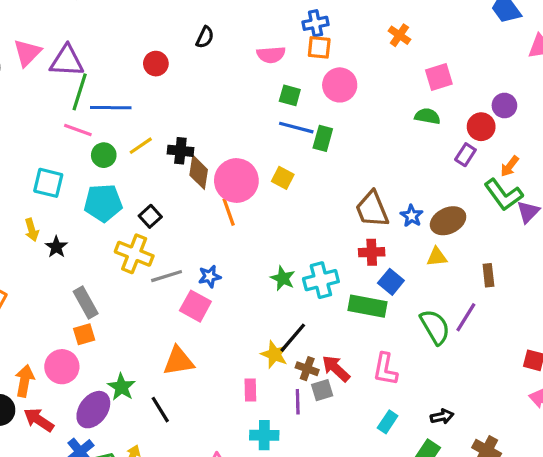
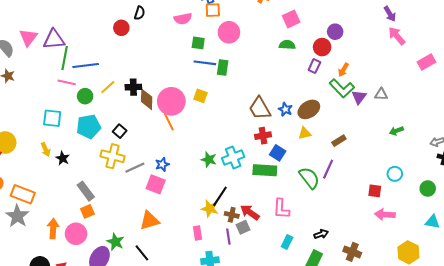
red circle: (156, 64) -> (121, 28), moved
brown rectangle: (488, 275) -> (339, 141), turned 72
orange arrow: (25, 381) -> (53, 229), moved

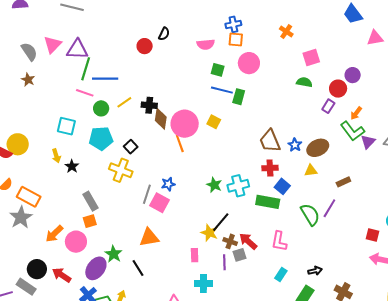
gray line: (135, 168) -> (147, 194), moved, turned -54
orange arrow: (53, 229) -> (54, 234), turned -144

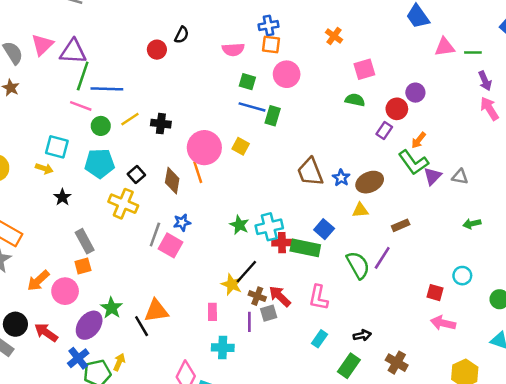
brown diamond: (161, 119) -> (172, 181), moved
yellow arrow: (56, 156) -> (44, 169), moved, turned -56
red cross: (270, 168) -> (282, 243), moved
orange triangle: (149, 237) -> (156, 311), moved

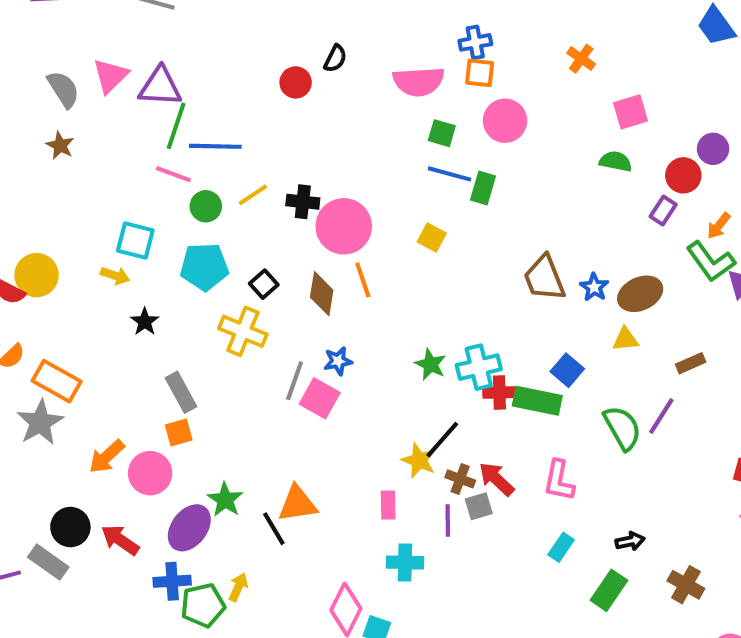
pink semicircle: (233, 50) -> (419, 81), size x1.4
pink circle: (204, 148) -> (344, 226), moved
blue cross: (78, 358) -> (172, 581), turned 35

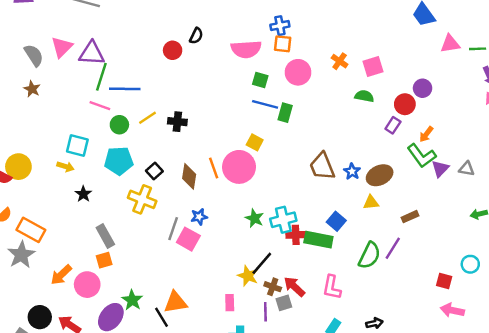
orange cross: (581, 59) -> (340, 61), moved
pink circle: (344, 226) -> (239, 167), moved
green semicircle: (622, 428) -> (369, 255), turned 56

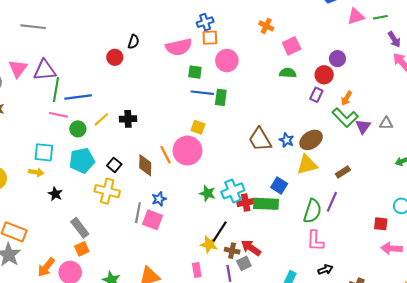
orange cross: (340, 61) -> (266, 26), moved
yellow triangle: (371, 203) -> (307, 165), size x1.5
pink L-shape: (332, 287) -> (315, 241), moved

